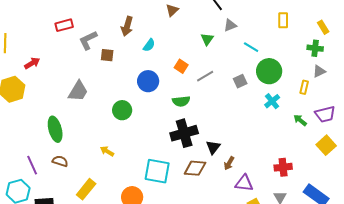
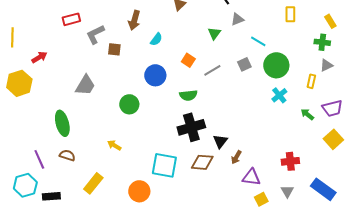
gray square: (240, 81) -> (244, 64), moved

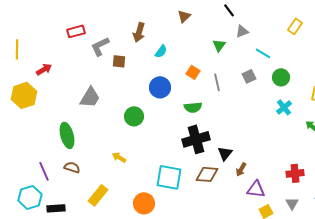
yellow rectangle: (290, 14) -> (295, 26), turned 35
green circle: (276, 65) -> (281, 77), size x0.7
gray line: (212, 70) -> (217, 82), turned -72

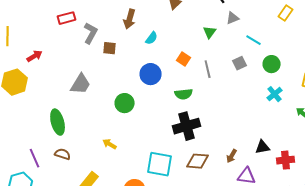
gray L-shape: (100, 46) -> (91, 33), turned 145
black triangle: (225, 153) -> (263, 147), moved, turned 42

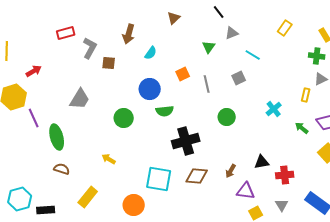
orange square: (184, 59) -> (183, 74), turned 32
green circle: (272, 64) -> (227, 117), moved
green semicircle: (184, 94) -> (165, 111), moved
purple line: (35, 158) -> (34, 118), moved

